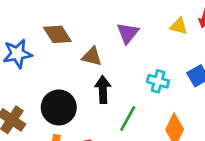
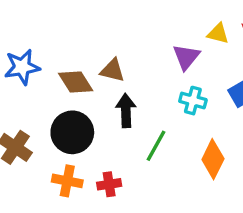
purple triangle: (128, 33) -> (186, 57), moved
brown diamond: (57, 34) -> (76, 82), moved

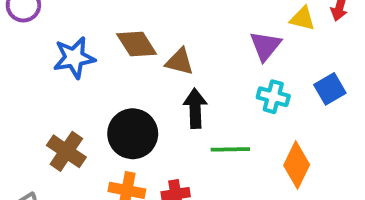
brown diamond: (76, 82) -> (137, 44), moved
green line: (156, 146) -> (230, 149), turned 60

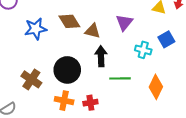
purple triangle: (265, 46) -> (124, 22), moved
blue square: (330, 89) -> (166, 39), moved

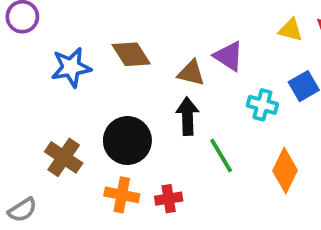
purple triangle: (124, 22) -> (229, 56), turned -36
brown triangle: (93, 31) -> (191, 73), moved
green line: (120, 78) -> (221, 156), turned 60

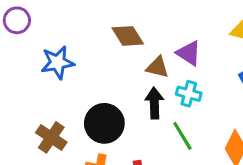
brown diamond: (131, 54) -> (128, 36), moved
cyan cross: (262, 105) -> (189, 94), moved

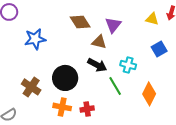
purple triangle: (189, 53) -> (113, 25), moved, turned 36
cyan cross: (189, 94) -> (128, 65), moved
black arrow: (154, 103) -> (97, 65), turned 120

